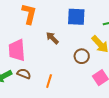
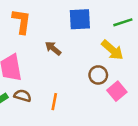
brown circle: (82, 56) -> (98, 75), moved

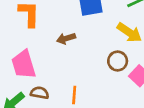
brown arrow: (53, 48) -> (66, 38), turned -49

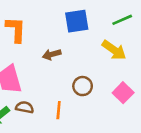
brown circle: (118, 61) -> (83, 86), moved

